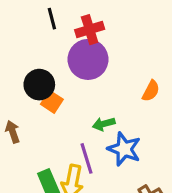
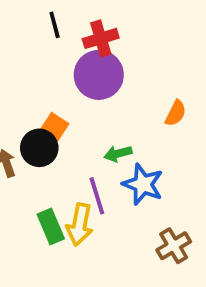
black circle: (39, 85) -> (39, 148), moved

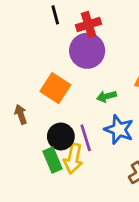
orange square: (55, 127) -> (55, 88), size x1.5
black circle: (39, 148) -> (61, 136), moved
green arrow: (118, 154) -> (106, 96), moved

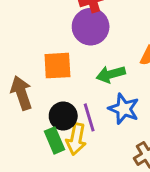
orange square: (55, 88) -> (57, 66), turned -36
green arrow: (106, 96) -> (111, 74), size x1.4
brown arrow: (21, 114) -> (21, 93), size x1.6

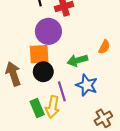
purple circle: (91, 27) -> (48, 31), moved
black circle: (63, 116) -> (43, 72), moved

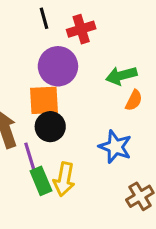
orange semicircle: (104, 47) -> (134, 100), moved
green arrow: (77, 60) -> (121, 76), moved
purple line: (62, 91) -> (30, 158), moved

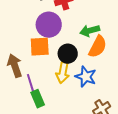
orange semicircle: (134, 100) -> (98, 47), size x1.6
black circle: (50, 127) -> (68, 54), moved
yellow arrow: (64, 179) -> (63, 73), moved

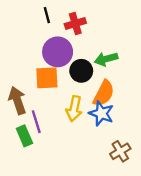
orange semicircle: (98, 47) -> (104, 93), moved
black circle: (68, 54) -> (81, 71), moved
green rectangle: (38, 99) -> (24, 136), moved

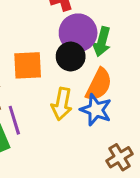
purple circle: (58, 52) -> (78, 33), moved
green arrow: (106, 59) -> (102, 42), turned -60

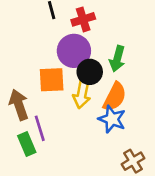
purple circle: (78, 33) -> (74, 51), moved
yellow arrow: (62, 104) -> (82, 94), moved

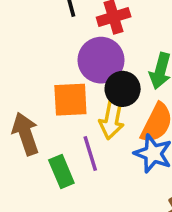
purple line: (40, 128) -> (90, 154), moved
green rectangle: (27, 144) -> (61, 172), moved

